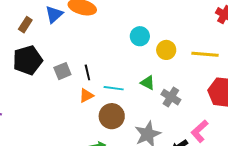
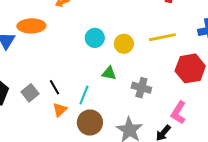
green triangle: (148, 83) -> (109, 73), moved
cyan line: (114, 88) -> (84, 95), turned -60

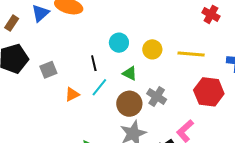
cyan circle: (95, 38) -> (119, 43), moved
black line: (54, 87) -> (94, 63), moved
brown circle: (90, 122) -> (129, 104), moved

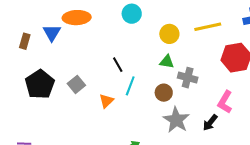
brown rectangle: (12, 23) -> (25, 41), moved
cyan circle: (119, 43) -> (132, 14), moved
green triangle: (130, 73) -> (167, 62), moved
brown circle: (129, 104) -> (164, 93), size x0.7

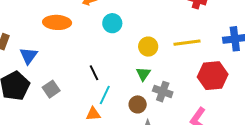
blue triangle: (52, 33) -> (29, 56), moved
green triangle: (167, 62) -> (143, 74), turned 49
orange triangle: (106, 101) -> (93, 114), moved, turned 35

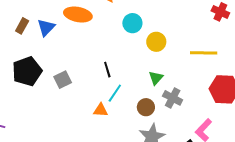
yellow circle: (148, 47) -> (156, 42), moved
blue triangle: (29, 56) -> (46, 27), moved

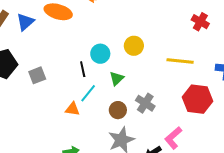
cyan circle: (132, 23) -> (100, 54), moved
green triangle: (156, 78) -> (117, 79), moved

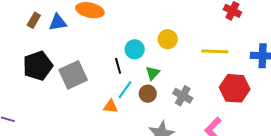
blue triangle: (25, 22) -> (58, 22), turned 36
gray square: (37, 75) -> (73, 75), size x1.6
brown circle: (118, 110) -> (148, 94), moved

